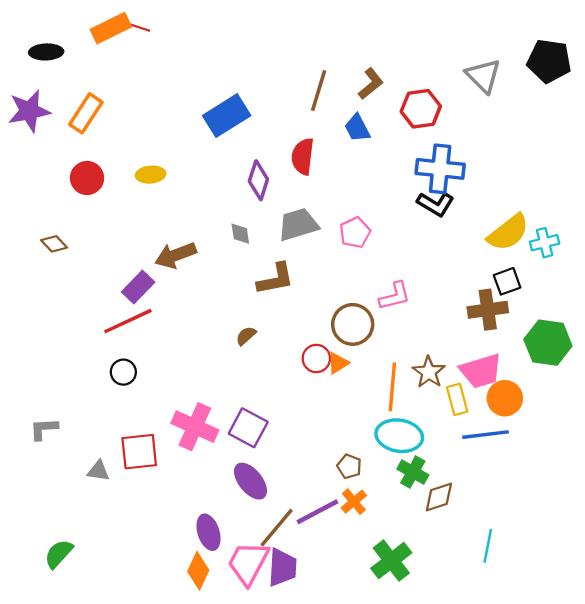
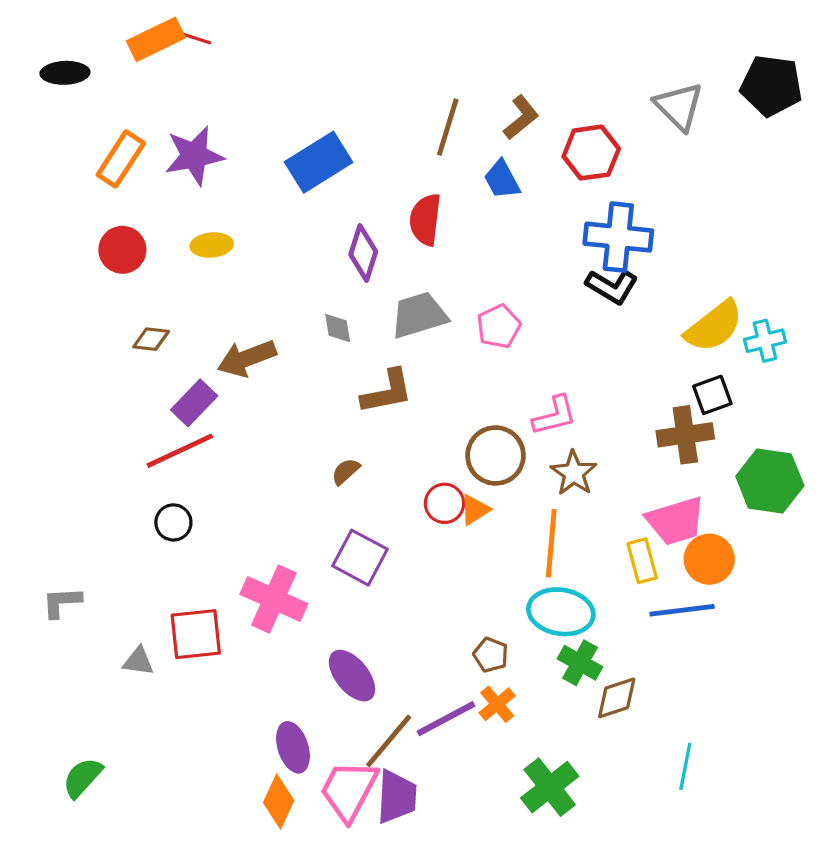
purple star: (29, 111) -> (194, 156), moved
brown diamond: (54, 244) -> (151, 339), moved, turned -40
brown star: (429, 372) -> (574, 473), moved
purple square: (248, 428) -> (360, 558), moved

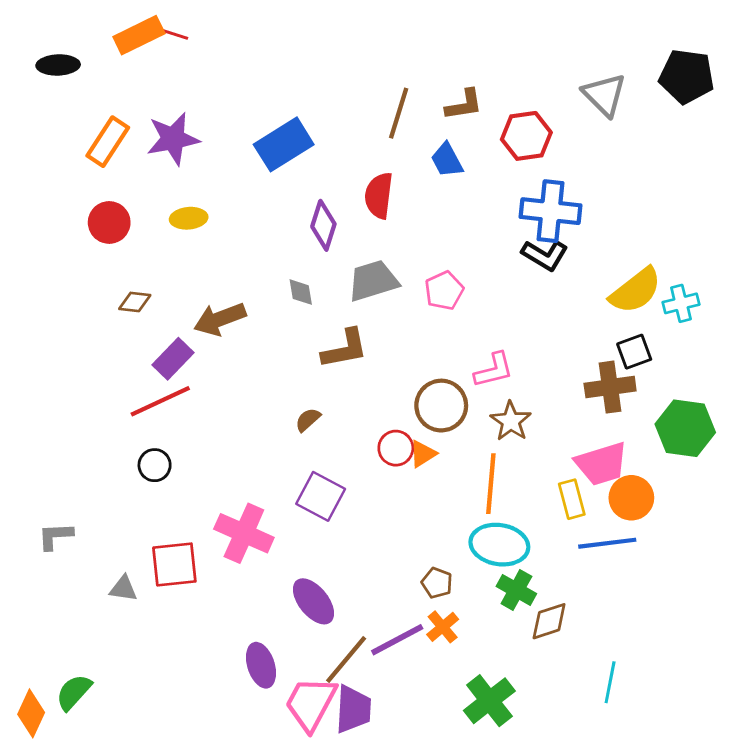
brown L-shape: (521, 117) -> (464, 105), turned 30
orange diamond: (279, 802) -> (31, 713), moved

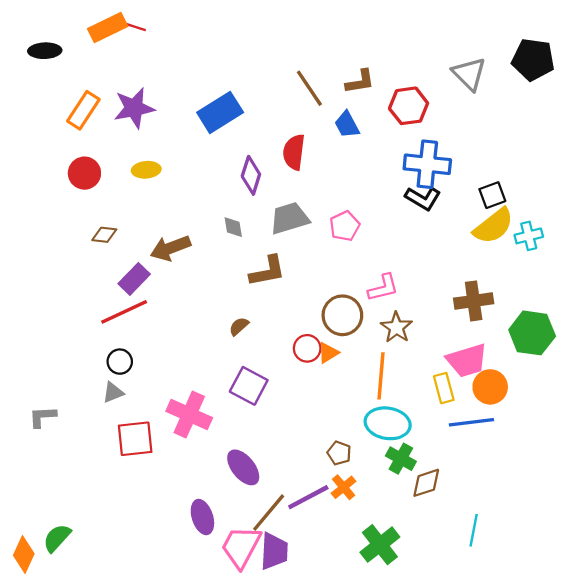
brown line: (399, 113) -> (309, 88), turned -51
black square: (634, 352) -> (492, 195), moved
gray triangle: (123, 589) -> (113, 392), moved, turned -30

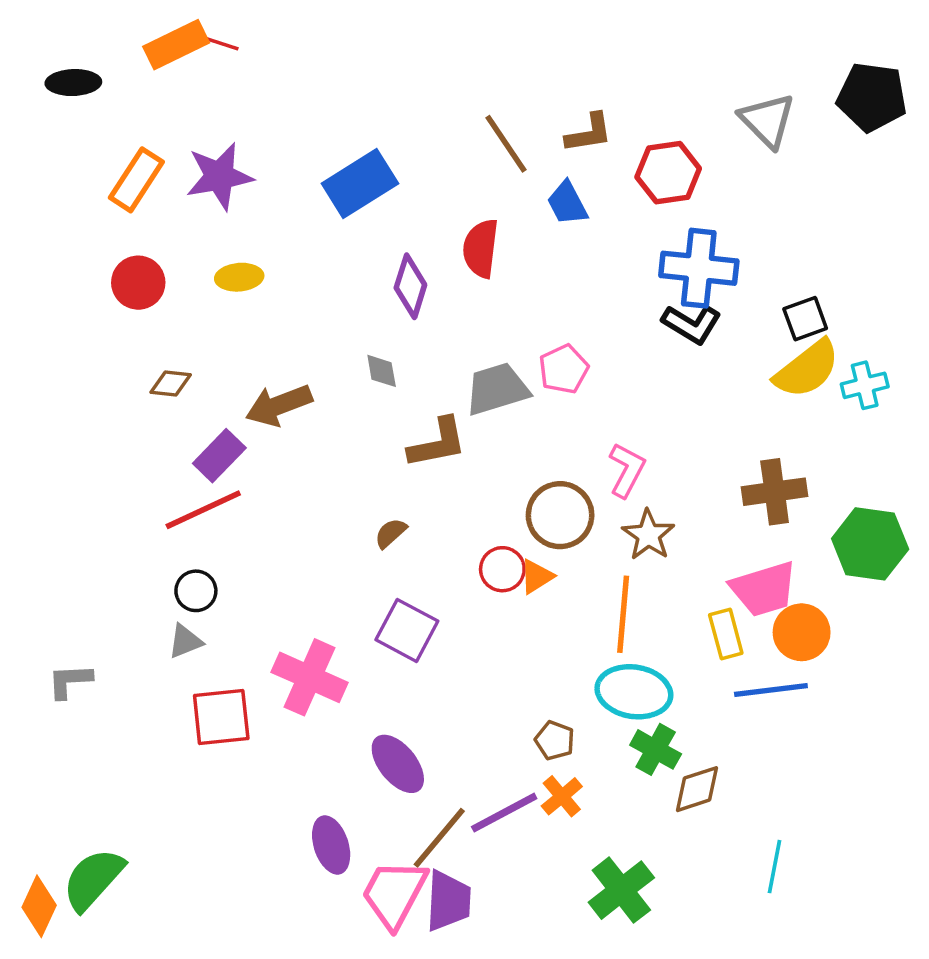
gray trapezoid: (290, 218) -> (497, 389), moved
pink L-shape: (383, 288) -> (627, 470), turned -48
green semicircle: (57, 538) -> (93, 879), size x1.4

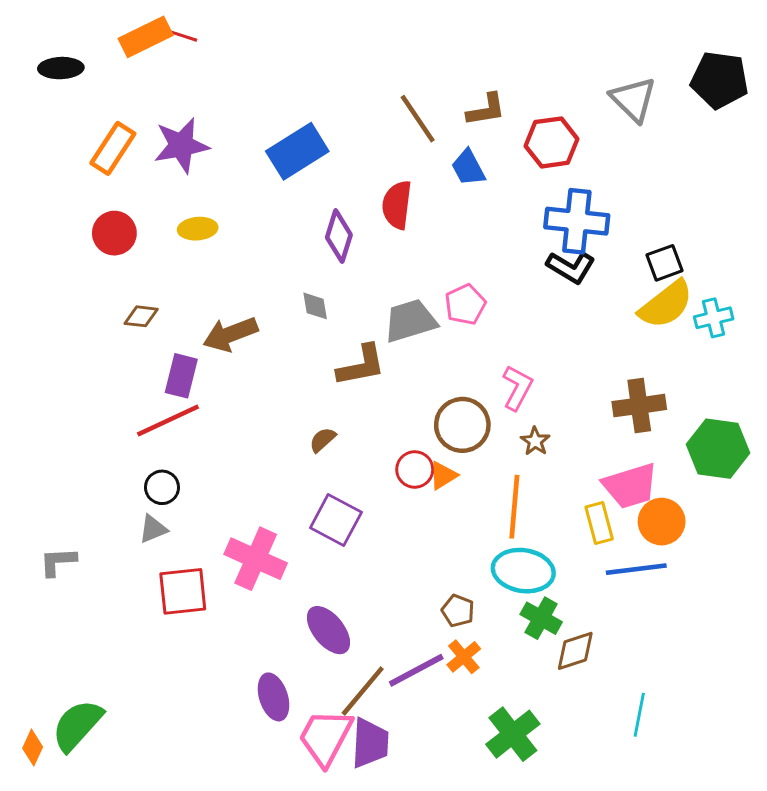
purple rectangle: (219, 456) -> (181, 376), turned -30
brown star: (648, 535) -> (535, 441), size x0.7
orange diamond: (39, 906) -> (33, 748), size x0.7

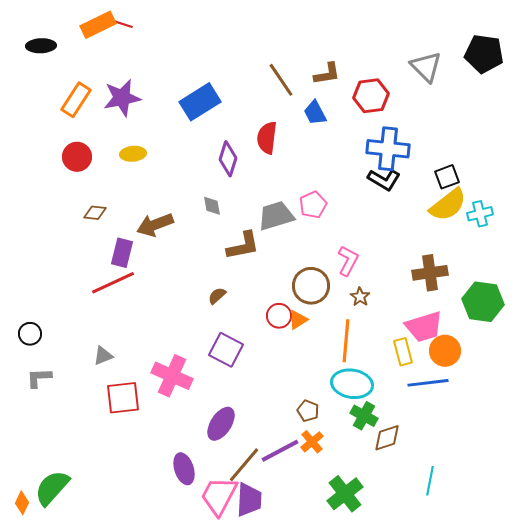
black circle: (162, 487) -> (30, 334), moved
purple ellipse: (328, 630) -> (221, 424), turned 72

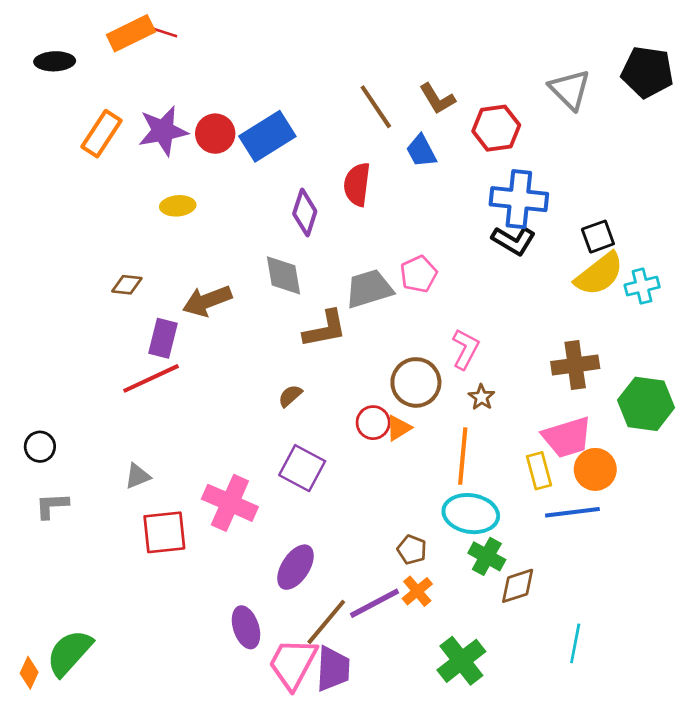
brown L-shape: (327, 74) -> (437, 99), turned 68
red circle: (77, 157) -> (215, 134), moved
gray diamond: (212, 206) -> (283, 275), size x1.6

